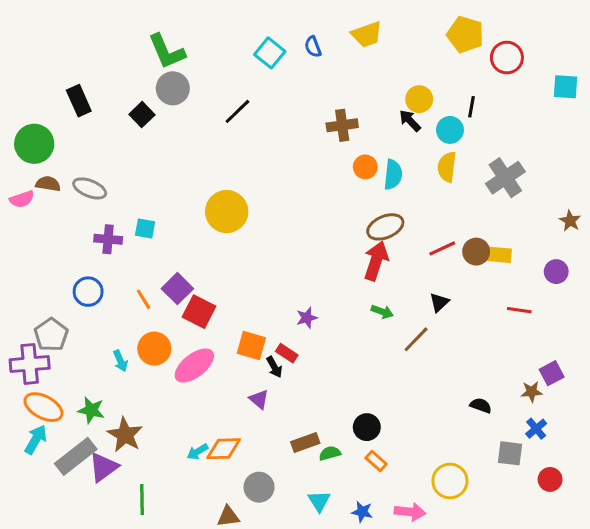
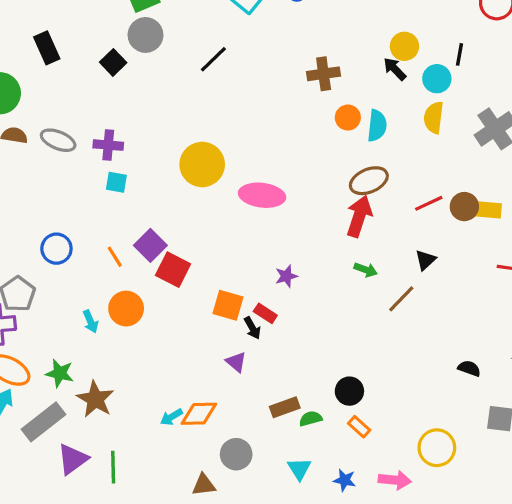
purple cross: (108, 239) -> (108, 145), moved
pink ellipse: (194, 366) -> (262, 195), moved, turned 45
purple triangle: (103, 467) -> (73, 459), moved

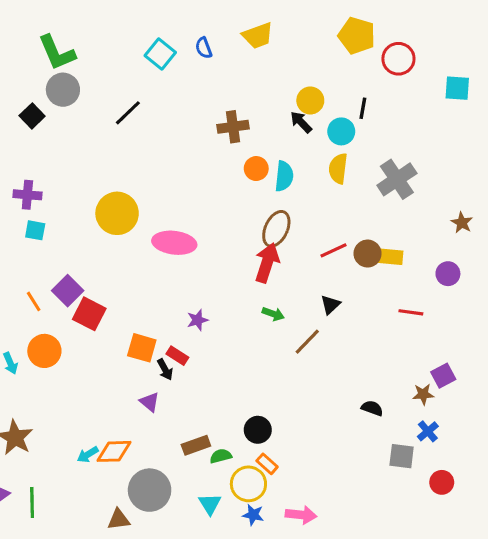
brown ellipse: (369, 181) -> (276, 229), turned -42
yellow circle: (437, 448) -> (248, 484), moved
gray circle: (236, 454) -> (150, 490), size x1.4

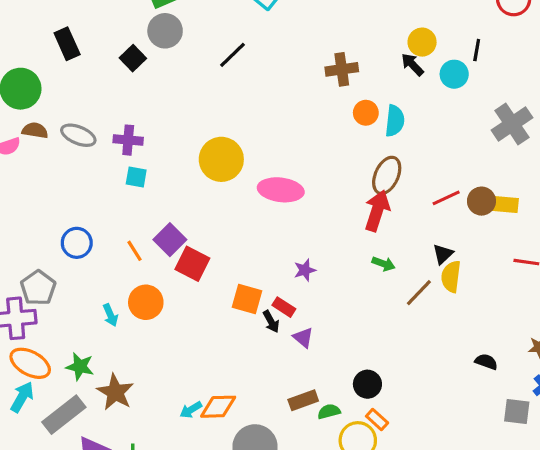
yellow semicircle: (338, 169) -> (451, 277), moved
purple triangle: (150, 402) -> (303, 338), moved

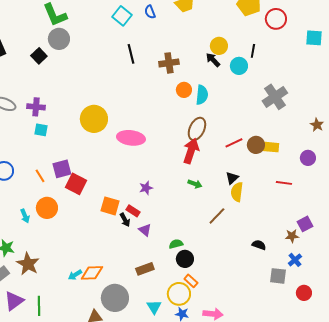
black line: (233, 55) -> (131, 54), moved, turned -60
purple square: (170, 240) -> (62, 169), turned 30
brown line: (419, 293) -> (217, 216), moved
green semicircle: (329, 411) -> (176, 244), moved

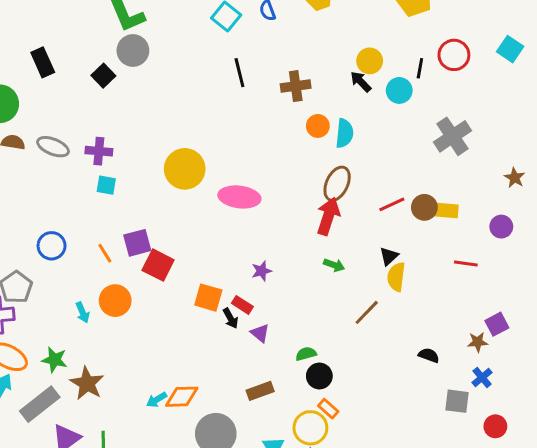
red circle: (276, 19) -> (454, 55), moved
cyan square: (314, 38) -> (510, 49), turned 30

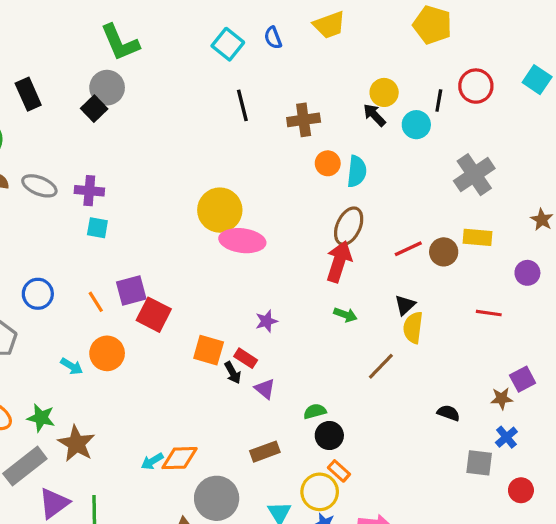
gray circle: (133, 51) -> (107, 88), moved
yellow circle: (185, 169) -> (220, 210), moved
yellow rectangle: (445, 210) -> (477, 237), moved
cyan arrow: (83, 312) -> (72, 366), turned -36

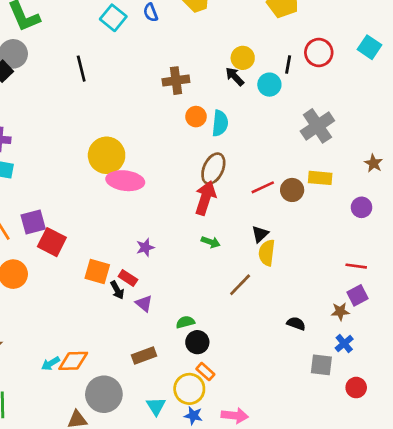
black line: (242, 105) -> (81, 69), moved
red line: (489, 313) -> (356, 266), moved

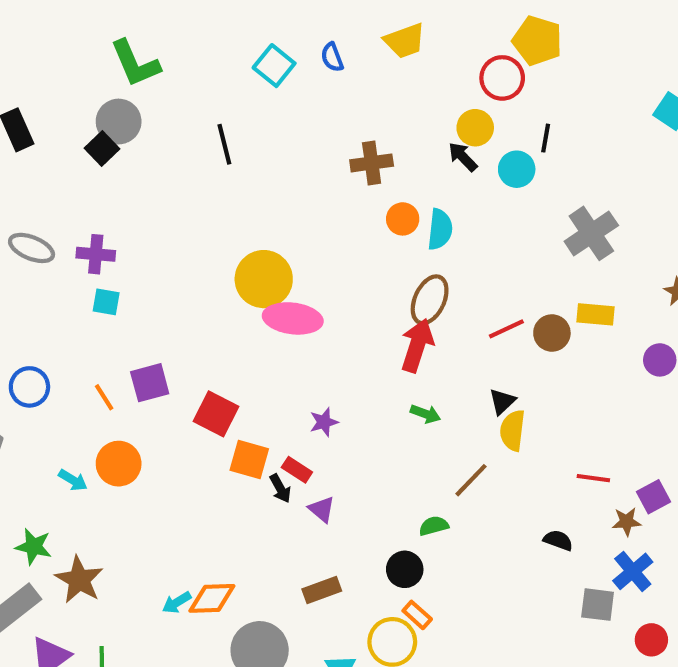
red circle: (319, 53) -> (502, 78), moved
red square: (52, 242) -> (216, 414), moved
red line: (356, 266) -> (593, 478), moved
green semicircle: (185, 322) -> (434, 526), moved
blue cross: (344, 343) -> (633, 571), size x1.4

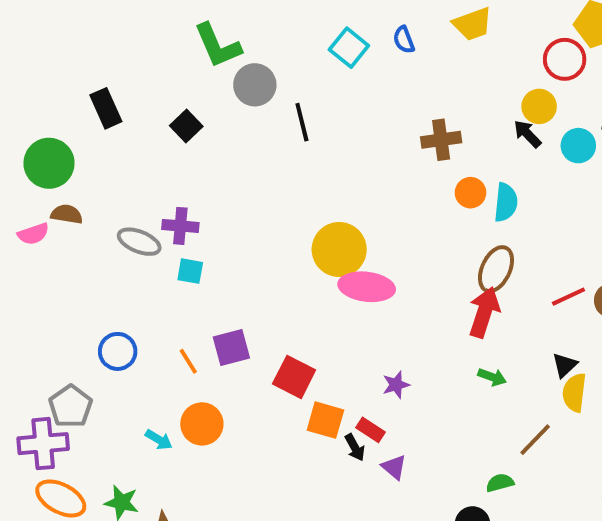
gray circle: (119, 122) -> (255, 85), moved
gray ellipse: (32, 248) -> (139, 242), moved

